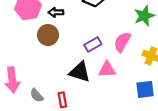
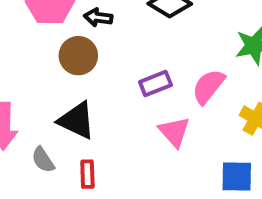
pink triangle: (107, 70) -> (174, 132), turned 42
black triangle: (80, 72) -> (77, 120), moved

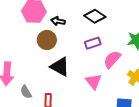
purple rectangle: (155, 84) -> (93, 43), moved
black triangle: (77, 120) -> (60, 67), moved

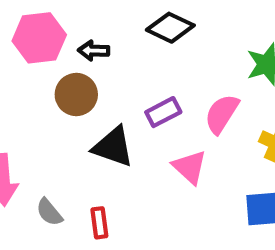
purple rectangle: (93, 43) -> (163, 112), moved

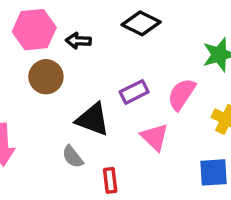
brown circle: (76, 94) -> (46, 77), moved
gray semicircle: (49, 212) -> (73, 157), moved
red rectangle: (99, 223) -> (110, 180), moved

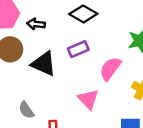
purple rectangle: (134, 92) -> (78, 49), moved
black triangle: (93, 119) -> (44, 64), moved

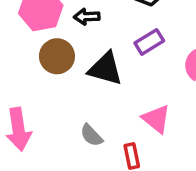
pink triangle: (88, 99) -> (156, 119), moved

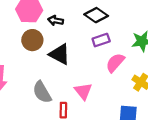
purple rectangle: (149, 42) -> (101, 40), moved
gray semicircle: (91, 135) -> (42, 92), size x1.5

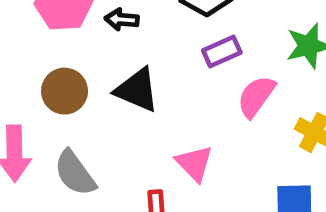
brown circle: (32, 40) -> (65, 91), moved
gray semicircle: (42, 92) -> (75, 173), moved

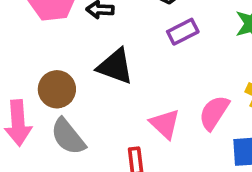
brown circle: (65, 91) -> (57, 89), moved
pink semicircle: (256, 96) -> (214, 113), moved

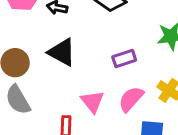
purple rectangle: (183, 32) -> (124, 58), moved

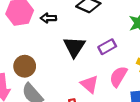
black triangle: (62, 52) -> (74, 47), moved, turned 45

